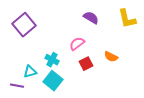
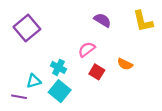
red square: (86, 64) -> (97, 72), turned -32

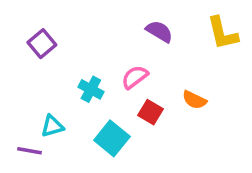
purple square: (27, 28) -> (42, 44), size x0.7
cyan cross: (58, 67) -> (91, 89), moved
cyan square: (60, 91) -> (112, 138), moved

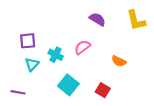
purple square: (42, 44) -> (28, 41), moved, turned 35
red square: (151, 112) -> (103, 90), moved
cyan triangle: (52, 126) -> (32, 64), moved, turned -32

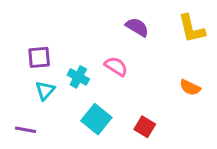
pink semicircle: (82, 47) -> (116, 66), turned 70
orange semicircle: (119, 61) -> (190, 87), moved

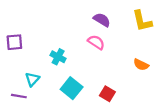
purple square: (39, 57) -> (14, 42), moved
pink semicircle: (116, 66) -> (96, 42), moved
cyan triangle: (45, 91) -> (32, 79), moved

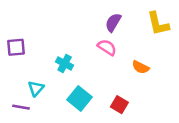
purple semicircle: (102, 20) -> (113, 22), turned -90
orange semicircle: (141, 65) -> (141, 67), moved

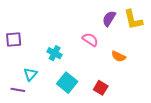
purple semicircle: (113, 22) -> (109, 19), moved

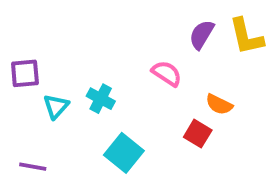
cyan triangle: (30, 74) -> (56, 106), moved
red square: (101, 88) -> (198, 134), moved

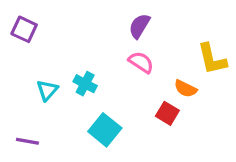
purple semicircle: (202, 35) -> (139, 26), moved
yellow L-shape: (246, 37) -> (212, 59), moved
purple square: (25, 73) -> (24, 29), moved, turned 30

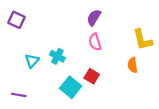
pink semicircle: (141, 62) -> (95, 42), turned -140
orange semicircle: (186, 89) -> (133, 65), moved, turned 56
red square: (167, 113) -> (92, 76), moved

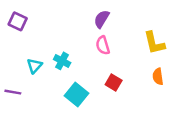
orange semicircle: (133, 65) -> (158, 77), moved
red square: (92, 76) -> (114, 82), moved
purple line: (19, 95) -> (13, 92), moved

